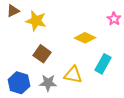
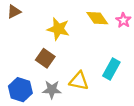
yellow star: (36, 21) -> (58, 29), moved
yellow diamond: (85, 38) -> (97, 18), moved, turned 30

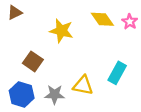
brown square: (45, 58) -> (33, 61), moved

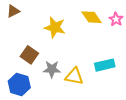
cyan rectangle: (117, 73) -> (105, 65), turned 48
gray star: (55, 94) -> (52, 69), moved

